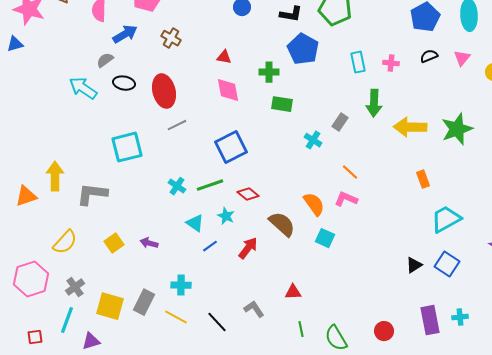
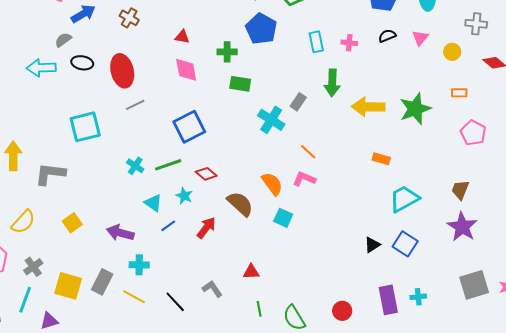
cyan arrow: (83, 88) -> (41, 68), turned -36
cyan cross: (313, 140) -> (271, 120), size x1.5
orange rectangle: (423, 179) -> (381, 159), turned -54
purple arrow: (149, 243) -> (120, 233), moved, size x1.5

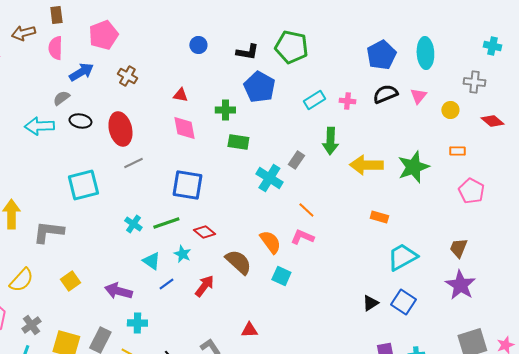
black semicircle: (387, 36) -> (385, 94), size x1.4
cyan rectangle: (316, 42) -> (314, 100), turned 70
blue square: (189, 127) -> (187, 185), turned 36

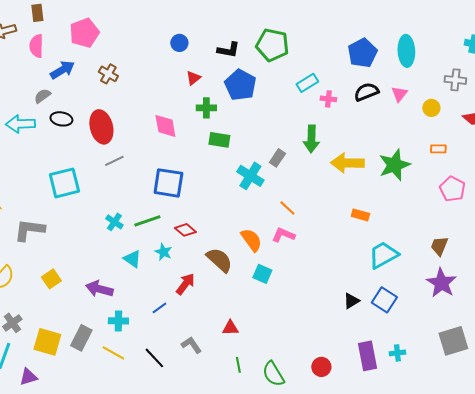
red triangle: (180, 95) -> (193, 78), moved, turned -49
cyan rectangle: (314, 100) -> (307, 83), moved
blue line: (166, 284) -> (159, 308), moved

